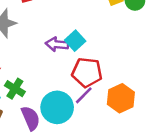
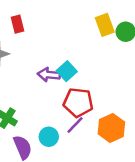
cyan circle: (57, 107) -> (49, 137), size x0.6

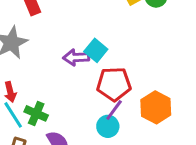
cyan circle: (49, 137) -> (108, 126), moved

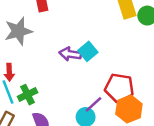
red pentagon: (114, 84) -> (119, 88), moved
green cross: (36, 113) -> (28, 95), turned 30

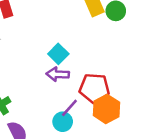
purple arrow: (70, 54) -> (58, 74), moved

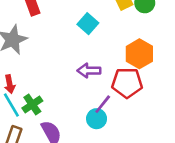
cyan square: (58, 54) -> (88, 24), moved
orange hexagon: (106, 109) -> (139, 54), moved

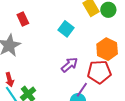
purple arrow: (89, 71) -> (69, 65), turned 144

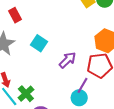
cyan square: (66, 29) -> (39, 43), moved

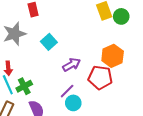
purple line: (82, 85) -> (67, 91), moved

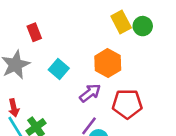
orange hexagon: (113, 56) -> (108, 63), moved

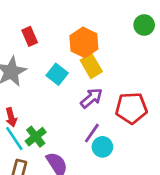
yellow rectangle: (121, 22) -> (91, 66), moved
orange hexagon: (108, 63) -> (84, 42), moved

